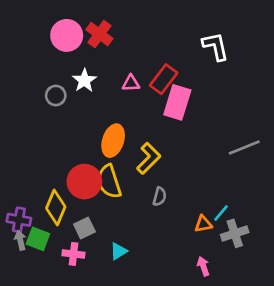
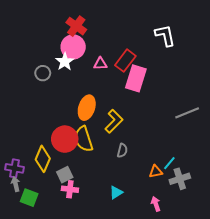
pink circle: (67, 35) -> (73, 47), moved
green square: (38, 239) -> (29, 198), moved
cyan triangle: (119, 251) -> (116, 192), moved
pink cross: (73, 254) -> (70, 189), moved

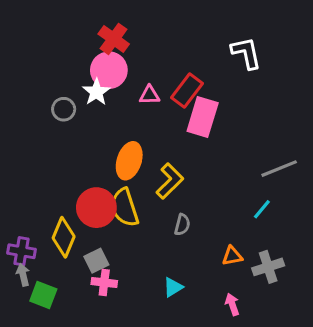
cyan line: (169, 163) -> (262, 209), moved

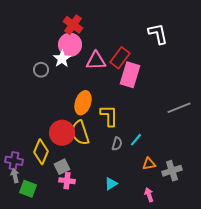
pink triangle: (149, 95) -> (96, 61), size x1.5
yellow L-shape: (170, 181) -> (109, 116), turned -45
cyan line: (262, 209) -> (136, 140), moved

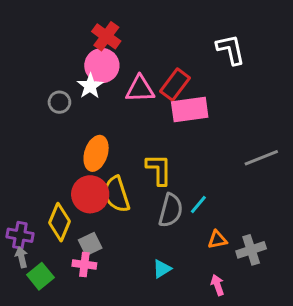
pink rectangle: (130, 75) -> (190, 109), turned 65
orange ellipse: (83, 103) -> (96, 153), moved
gray semicircle: (117, 144) -> (171, 210), size x1.6
pink cross: (67, 181) -> (84, 265), moved
green square: (28, 189) -> (40, 276), turned 30

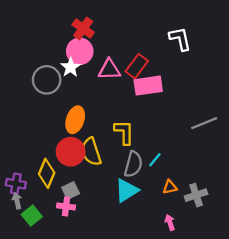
gray circle: (59, 102) -> (47, 80), size x1.6
cyan triangle: (162, 269) -> (126, 190), moved, size x1.6

